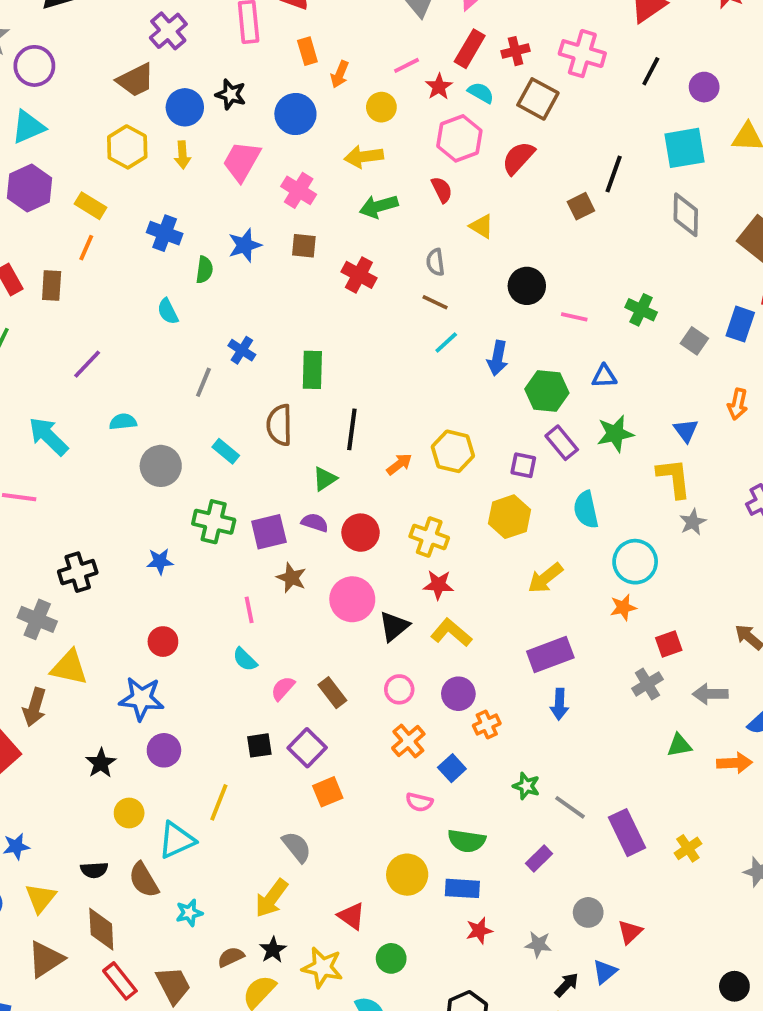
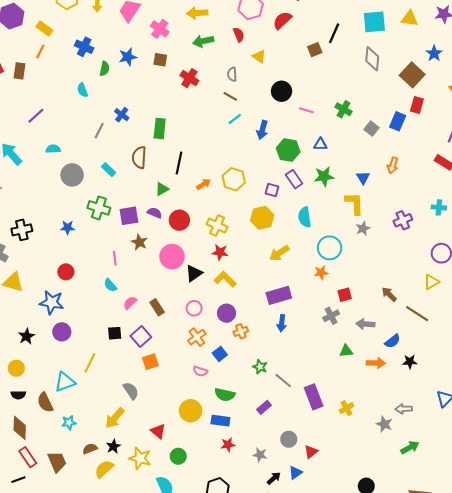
yellow circle: (129, 813) -> (16, 368), moved

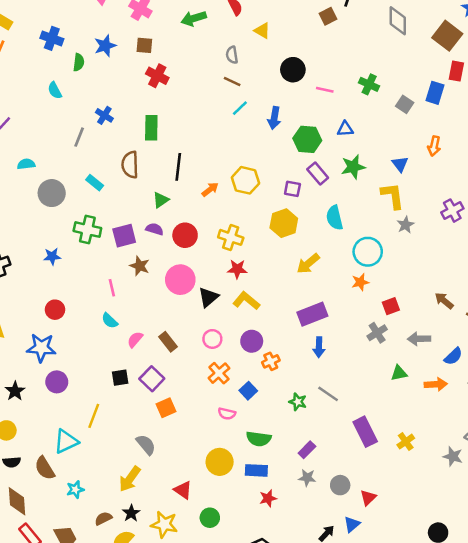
red cross: (189, 78) -> (157, 76), moved
gray line: (283, 381) -> (328, 394), moved
gray star: (260, 455) -> (307, 478), moved

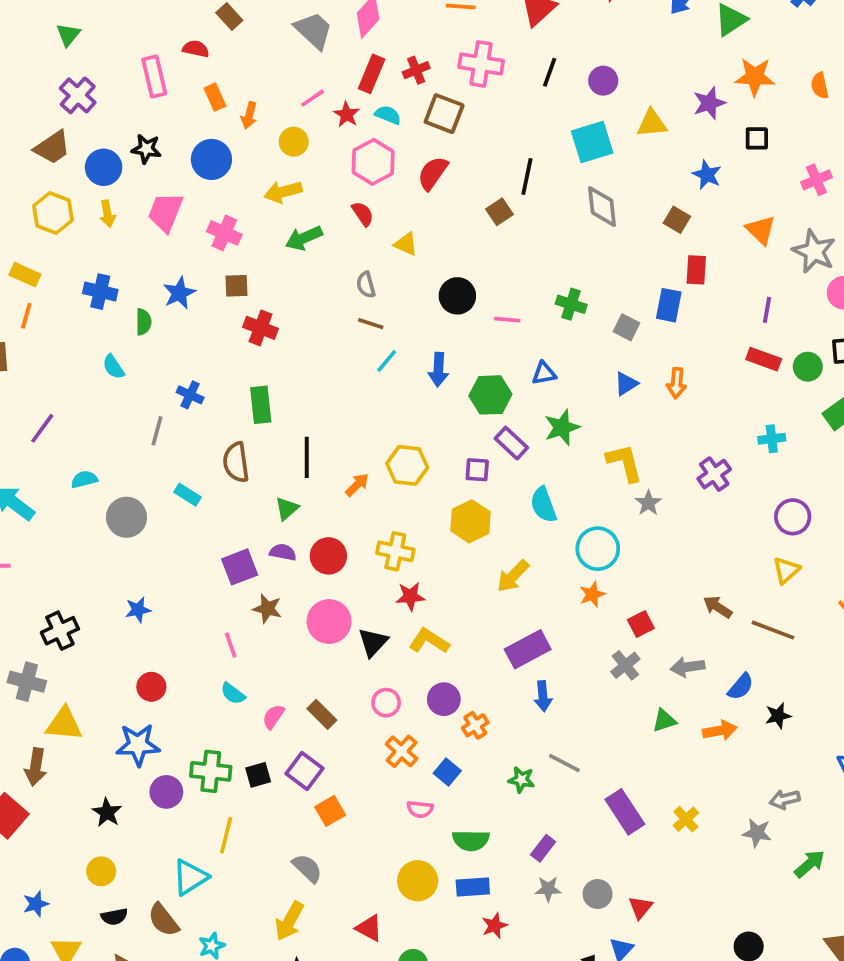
brown square: (447, 36) -> (677, 220), size x0.6
blue triangle: (400, 164) -> (626, 384), moved, turned 42
green cross: (87, 230) -> (211, 771), moved

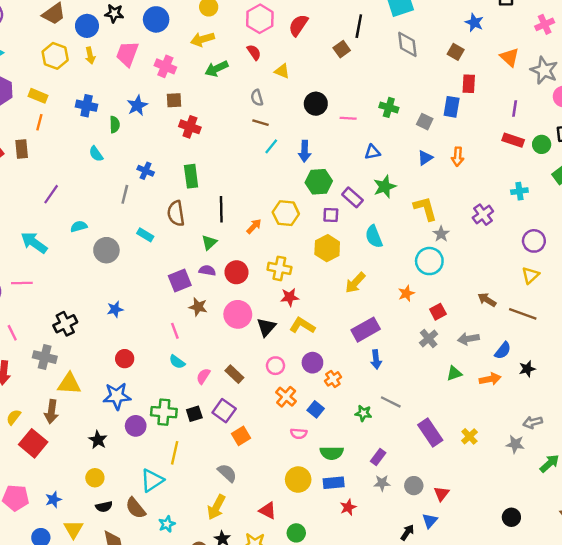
green hexagon: (490, 395) -> (319, 182), moved
cyan circle: (598, 549) -> (429, 261), moved

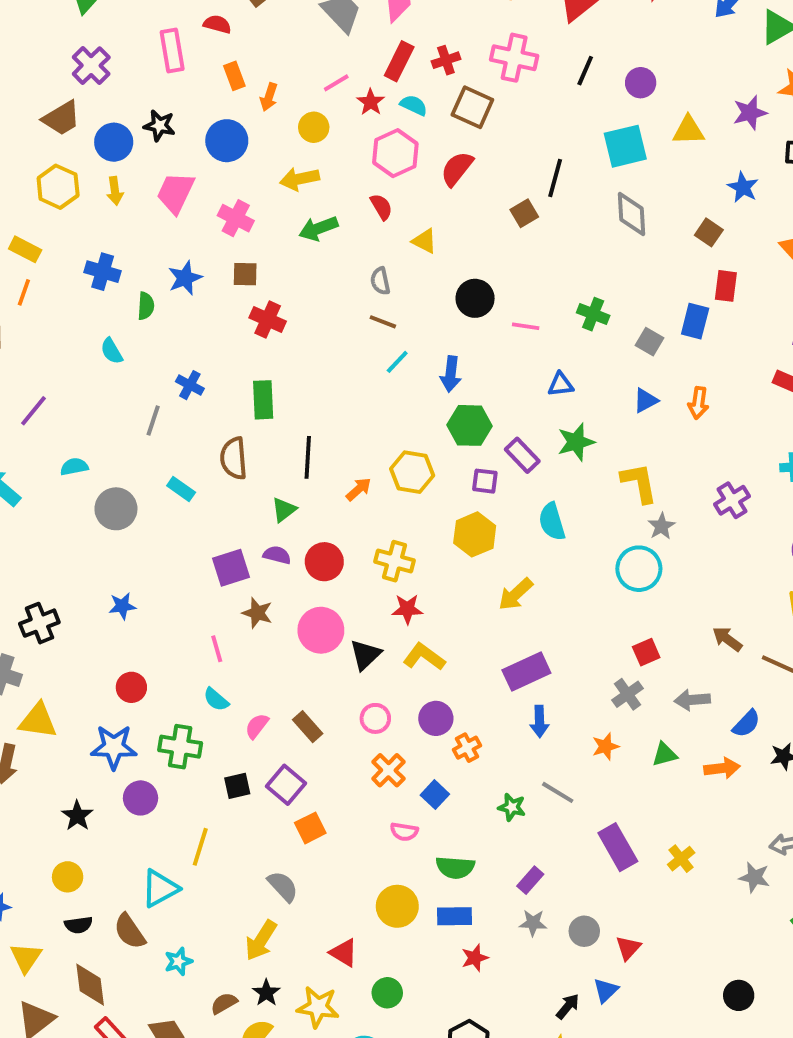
orange star: (406, 293) -> (605, 746), moved
green cross: (164, 412) -> (180, 747), moved

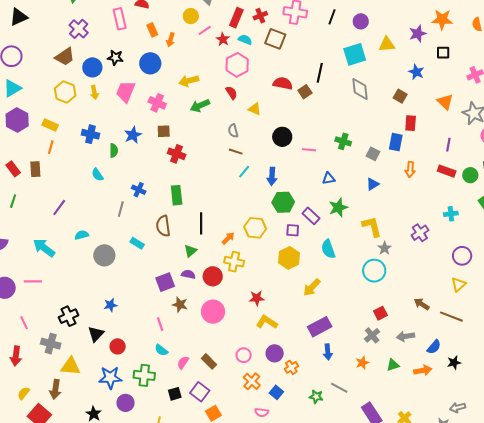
yellow circle: (314, 127) -> (191, 16), moved
red semicircle: (457, 169) -> (283, 83), moved, turned 66
orange arrow: (698, 403) -> (410, 169), moved
yellow cross: (394, 561) -> (234, 262), moved
black triangle: (365, 655) -> (96, 334), moved

